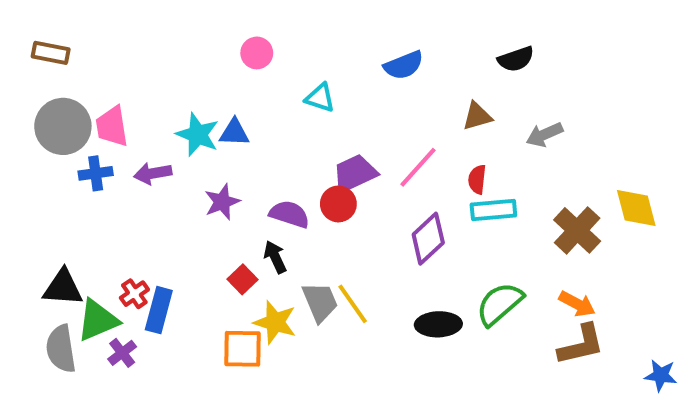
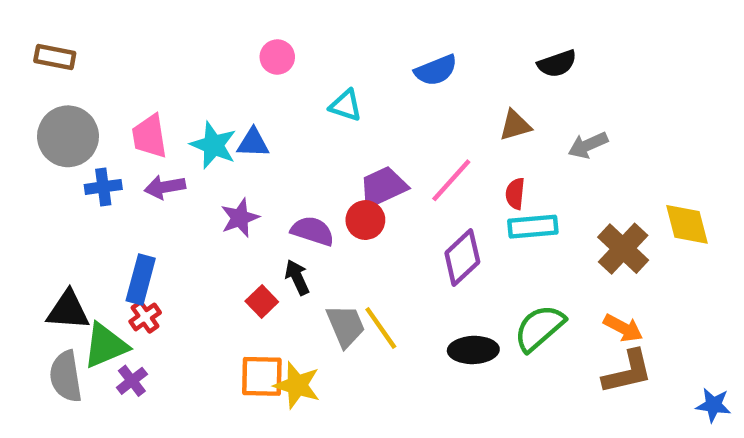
pink trapezoid: (112, 126) -> (150, 136), moved
blue rectangle: (159, 310) -> (141, 279), moved
yellow star: (275, 322) -> (297, 385), moved

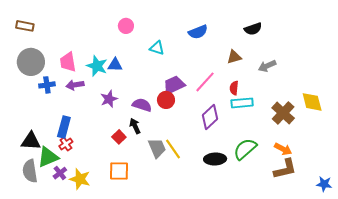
yellow star: (297, 385) -> (80, 179), moved

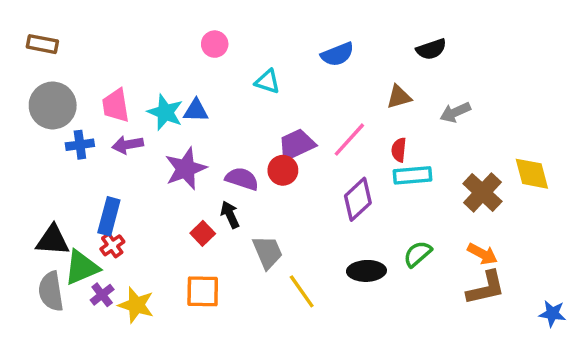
purple star: (109, 99) -> (186, 169), size x1.4
yellow line: (173, 149) -> (302, 291), moved
green semicircle: (245, 149) -> (418, 254), size x0.7

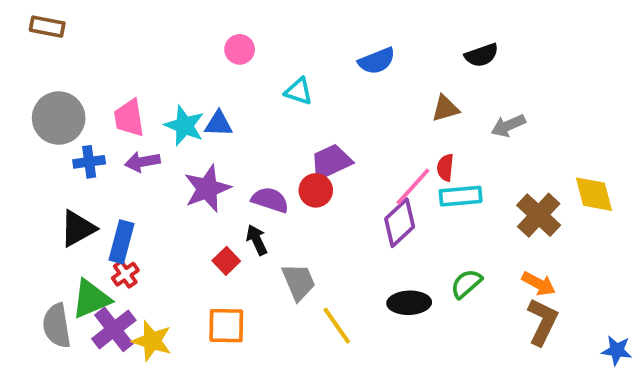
brown rectangle: (42, 44) -> (47, 27), moved
pink line: (349, 140) -> (413, 187), moved
black triangle: (53, 240) -> (78, 228), moved, turned -33
brown L-shape: (486, 288) -> (542, 322), turned -51
purple cross: (102, 295) -> (114, 329), size x1.6

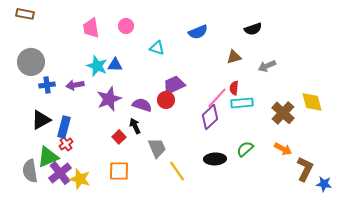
pink trapezoid: (129, 118) -> (91, 28), moved
brown L-shape: (542, 322) -> (305, 169), moved

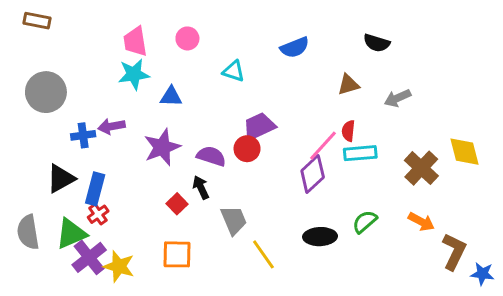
black semicircle: (253, 29) -> (377, 43), turned 36
cyan star: (97, 66) -> (134, 74), moved, turned -30
blue cross: (47, 85) -> (83, 135), moved
gray semicircle: (30, 171) -> (28, 232), moved

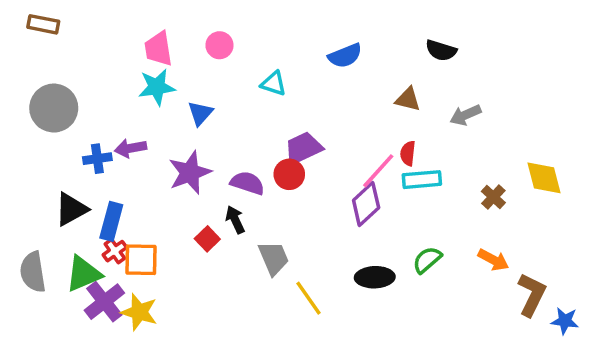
brown triangle: (348, 85) -> (408, 99), turned 30
blue triangle: (171, 97) -> (200, 113), turned -50
brown cross: (421, 168) -> (493, 197), size x0.6
orange square: (177, 254) -> (141, 260), moved

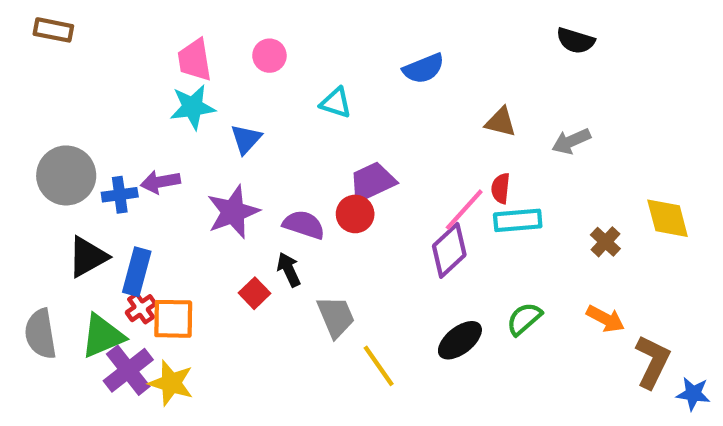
black semicircle: (441, 50) -> (575, 41), moved
gray circle: (54, 108) -> (66, 175), moved
black ellipse: (375, 277) -> (460, 340), turned -36

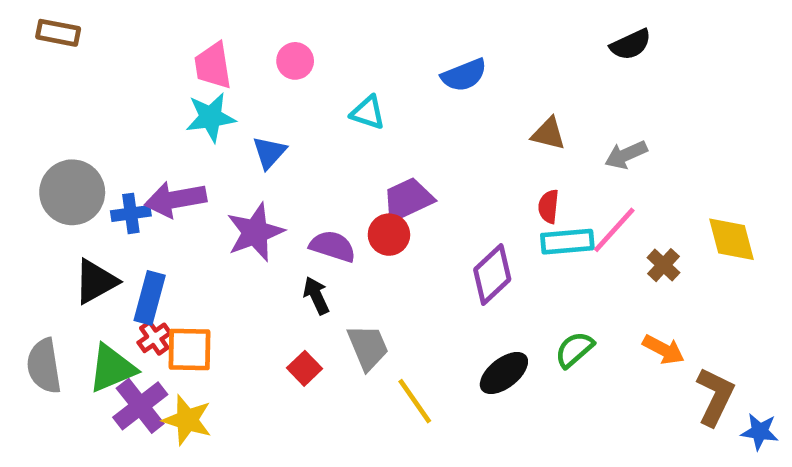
black semicircle: (575, 41) -> (631, 45), turned -42
purple arrow: (160, 182) -> (175, 199), size x1.4
pink line: (464, 210) -> (614, 230), moved
red square: (255, 293) -> (304, 368), moved

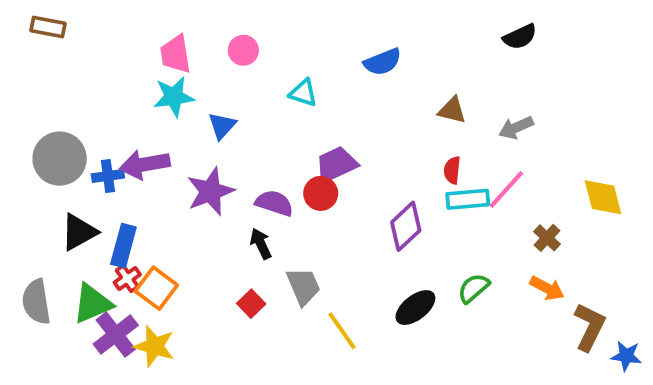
brown cross: (663, 265) -> (547, 238), moved
orange square: (190, 350) -> (156, 288), turned 36

